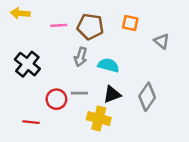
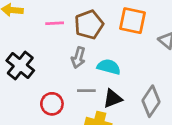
orange square: (130, 23) -> (133, 21), size x1.5
brown pentagon: (90, 27) -> (89, 25), turned -30
gray line: (79, 93) -> (86, 91), moved

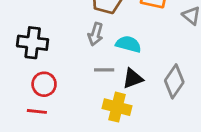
black cross: (20, 66) -> (33, 43), turned -32
red circle: (52, 104) -> (44, 84), moved

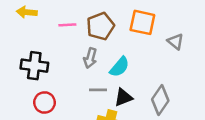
cyan semicircle: (128, 44) -> (120, 67), turned 115

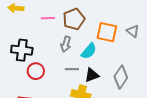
orange square: (142, 22) -> (107, 32), moved
red circle: (45, 103) -> (36, 71), moved

